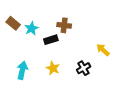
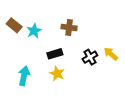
black rectangle: (51, 40) -> (55, 54), moved
black cross: (84, 68) -> (90, 57), moved

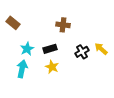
cyan star: (34, 31) -> (27, 49), moved

